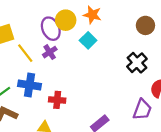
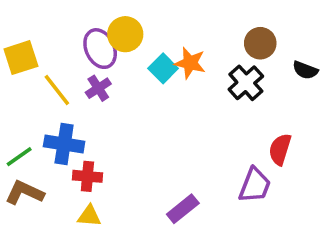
orange star: (92, 15) -> (190, 63), moved
black cross: (137, 63) -> (246, 83), moved
red cross: (57, 100) -> (87, 176), moved

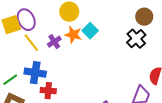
purple ellipse: (100, 49) -> (26, 20), moved
orange star: (190, 63) -> (73, 35), moved

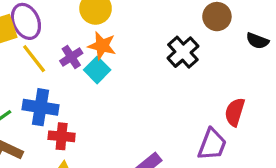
cyan square: (90, 31) -> (97, 70), moved
black cross: (136, 39) -> (183, 52), moved

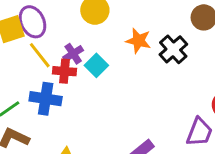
orange star: (102, 46) -> (138, 41), moved
red cross: (62, 136) -> (64, 71), moved

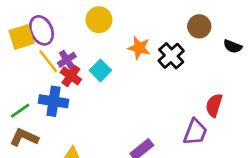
purple cross: (73, 54) -> (67, 60), moved
red cross: (64, 71) -> (71, 76), turned 30

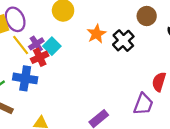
orange star: (139, 48) -> (97, 34), turned 30
cyan square: (100, 70) -> (52, 46), moved
red cross: (71, 76) -> (40, 57), turned 30

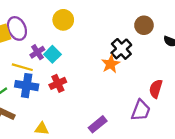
orange star: (97, 34) -> (111, 64), moved
yellow line: (21, 45) -> (22, 67), moved, turned -36
red cross: (40, 57) -> (58, 83), moved

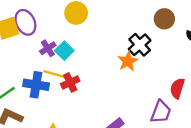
yellow line: (22, 67) -> (55, 74), moved

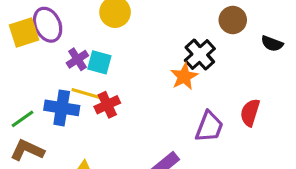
cyan square: (64, 51) -> (99, 62), turned -30
purple trapezoid: (161, 112) -> (209, 127), moved

